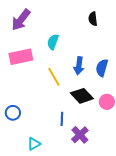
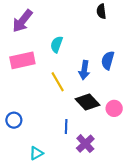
black semicircle: (93, 19) -> (101, 11), moved
blue semicircle: (102, 68) -> (108, 60), moved

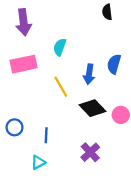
purple arrow: (22, 21) -> (24, 22), turned -45
blue line: (66, 127) -> (46, 135), moved

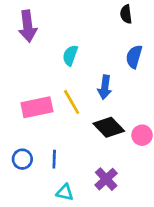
pink rectangle: (24, 64) -> (37, 107), moved
blue semicircle: (114, 64) -> (134, 57), moved
blue circle: (14, 127) -> (22, 159), moved
cyan triangle: (38, 162) -> (65, 192), moved, turned 42

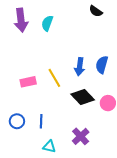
black semicircle: (126, 14) -> (96, 11), turned -48
cyan semicircle: (70, 55) -> (47, 23), moved
blue semicircle: (134, 57) -> (102, 65), moved
pink rectangle: (37, 107) -> (28, 82), size x0.7

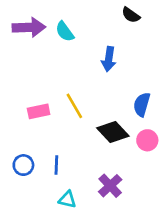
purple arrow: (21, 20) -> (29, 27), turned -85
cyan semicircle: (47, 23) -> (65, 32), turned -56
blue semicircle: (102, 65) -> (142, 104), moved
blue arrow: (80, 67) -> (109, 59), moved

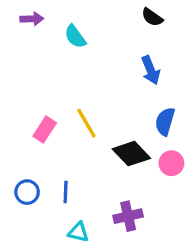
purple arrow: (29, 27) -> (32, 19), moved, size x0.6
blue arrow: (109, 59) -> (151, 70), moved, turned -30
pink rectangle: (39, 111) -> (45, 130), turned -45
purple cross: (110, 186) -> (128, 216), turned 30

